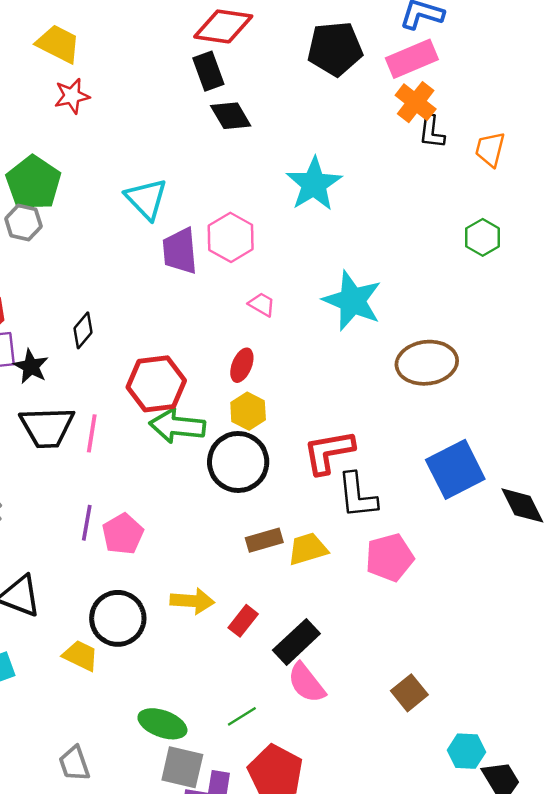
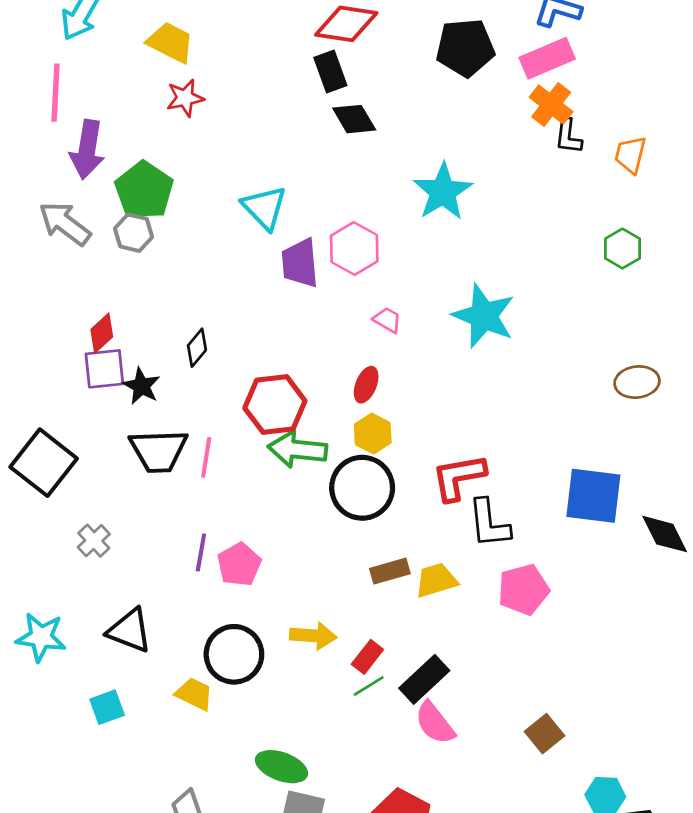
brown ellipse: (427, 363) -> (637, 382), moved, size x0.7
blue square: (455, 469) -> (593, 496), turned 34
green line: (242, 716) -> (369, 686), moved

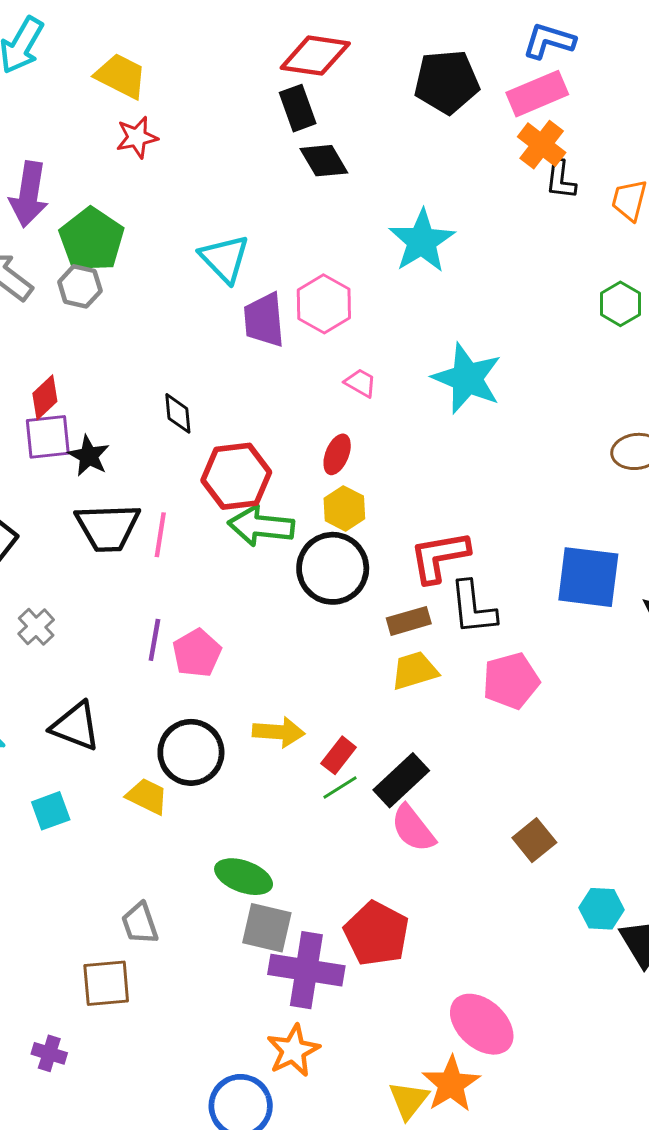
black diamond: (197, 348) -> (178, 413), moved, turned -45
brown rectangle: (390, 571) -> (409, 621), moved

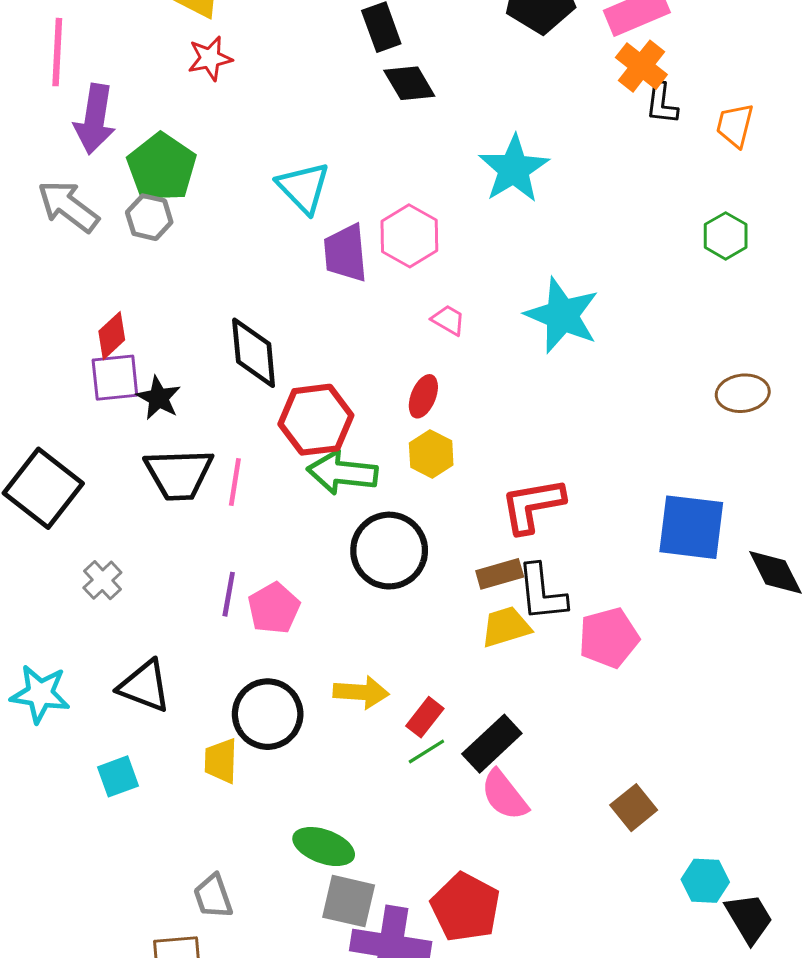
black diamond: (178, 413) -> (254, 353), size x1.6
black circle: (333, 568) -> (389, 551), moved
black L-shape: (473, 608) -> (542, 593), moved
yellow trapezoid: (147, 796) -> (221, 761), turned -114

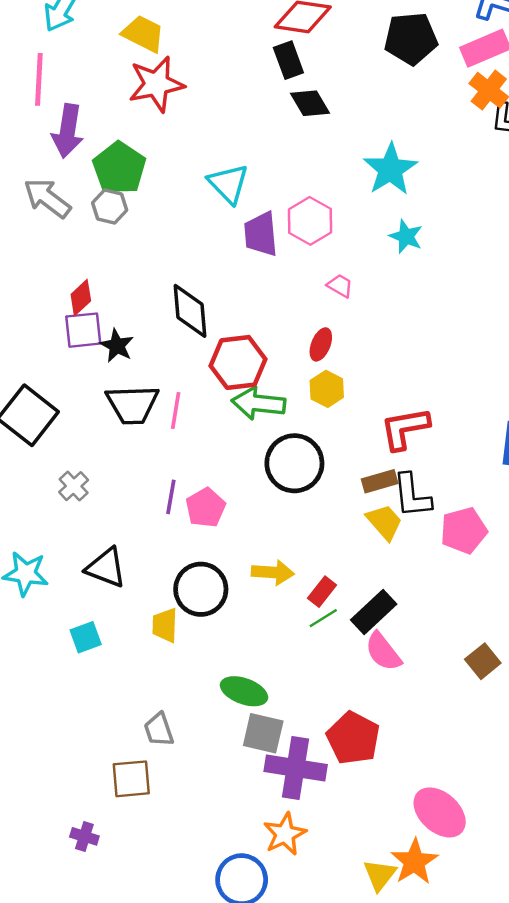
red star: (210, 58) -> (156, 84), size x1.6
cyan star: (562, 315) -> (406, 236), moved, size x0.6
yellow trapezoid: (506, 627) -> (384, 522), turned 66

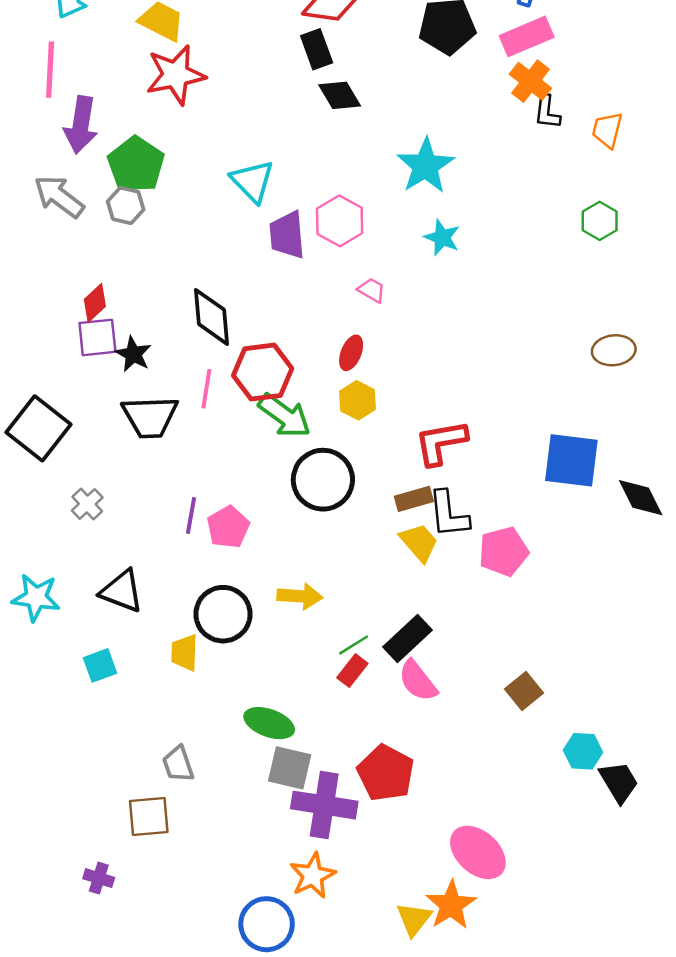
green arrow: (258, 403) -> (284, 416), turned -150
pink line: (176, 410) -> (206, 389), moved
red rectangle: (322, 592) -> (352, 671), moved

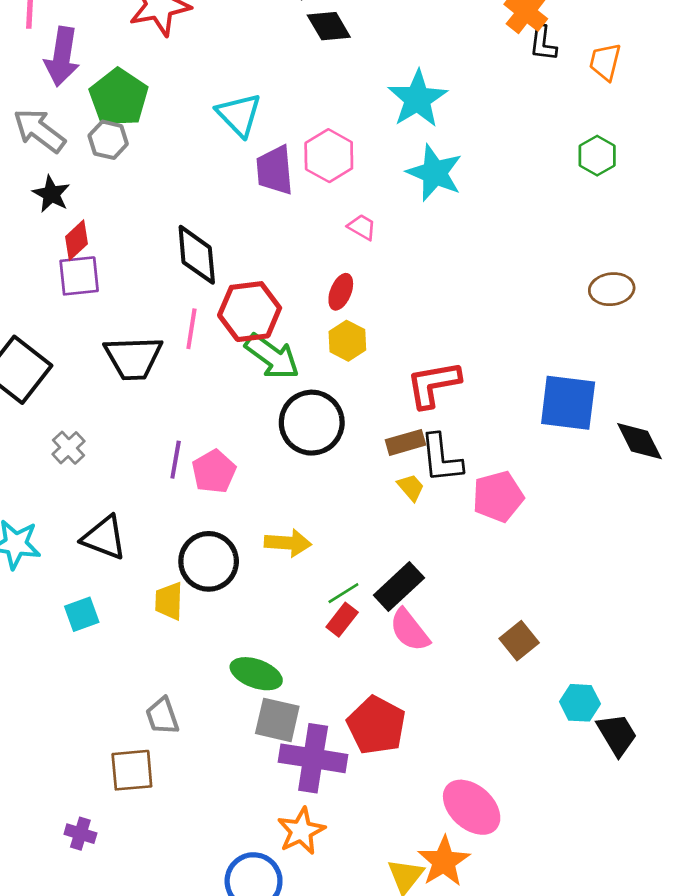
cyan star: (442, 238) -> (435, 173), size x1.5
black star: (133, 354) -> (51, 194), moved
yellow trapezoid: (419, 542) -> (411, 487), size x0.7

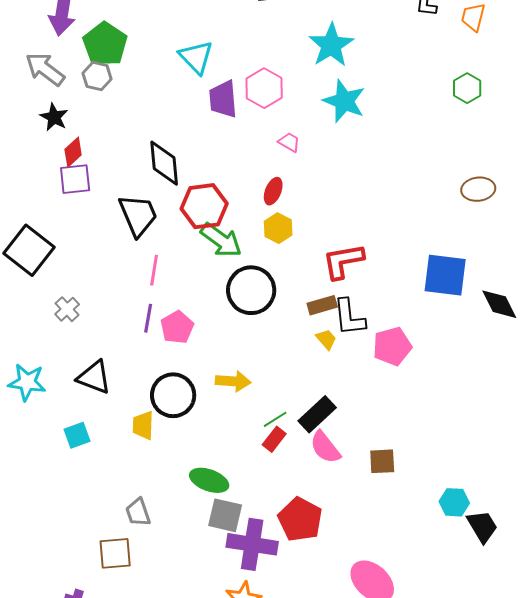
pink line: (191, 329) -> (154, 270), moved
black trapezoid: (133, 358) -> (138, 215), moved, turned -111
brown square: (519, 641) -> (382, 461), moved, turned 36

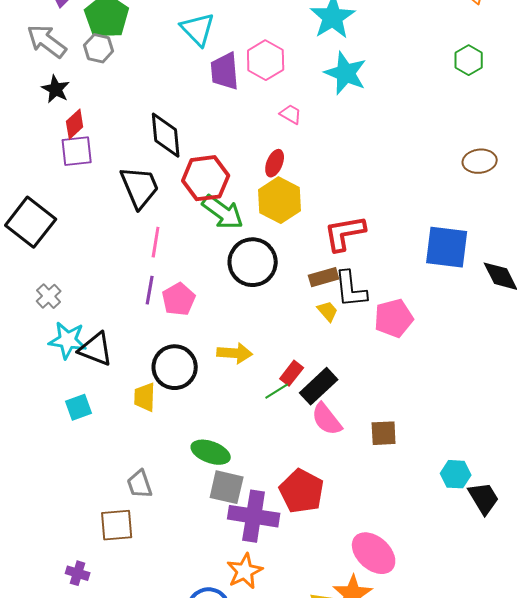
yellow hexagon: (278, 228) -> (280, 200), size x1.5
gray cross: (67, 309) -> (49, 296), moved
cyan star: (27, 382) -> (68, 340), moved
red rectangle: (274, 439) -> (292, 373), moved

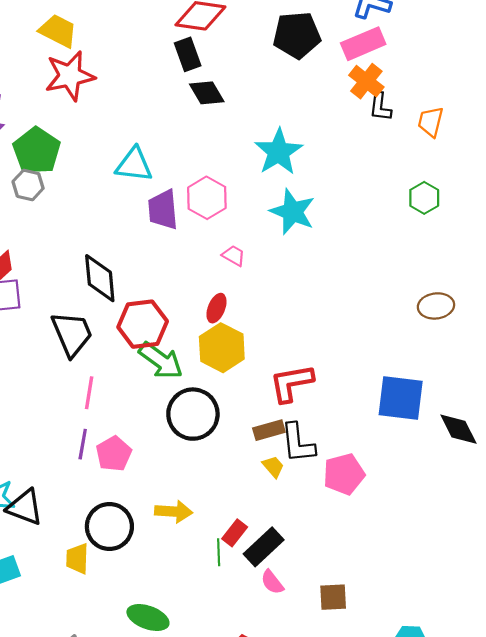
cyan triangle: (198, 29) -> (134, 165), turned -39
green line: (277, 391) -> (219, 552), turned -60
pink semicircle: (327, 419) -> (272, 582), size x0.7

